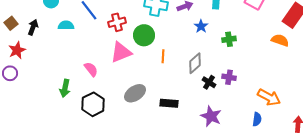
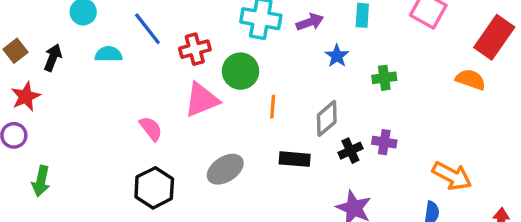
black cross: (209, 82) -> (350, 151), turned 32
green arrow: (65, 88) -> (41, 181), moved
black rectangle: (169, 103) -> (295, 159), moved

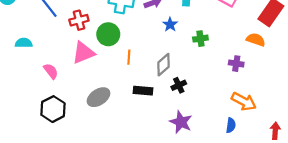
cyan semicircle: (109, 54) -> (24, 43), moved
purple cross: (384, 142) -> (236, 64), moved

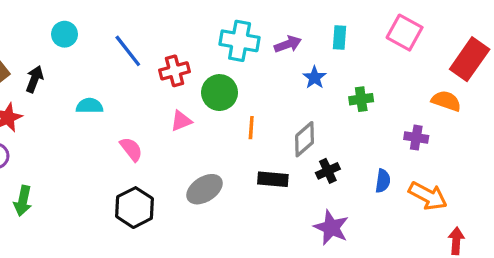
pink triangle: (83, 53) -> (181, 121), size x0.6
blue semicircle: (231, 125) -> (383, 181), moved
red arrow: (275, 131) -> (456, 241), moved

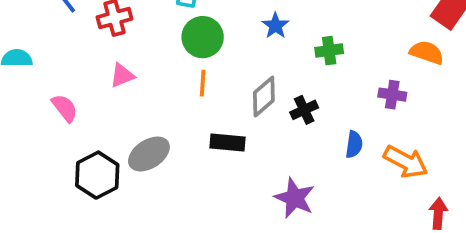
green circle: (220, 93) -> (203, 37), moved
black cross: (328, 171) -> (304, 110), moved
black hexagon: (135, 208) -> (97, 175), moved

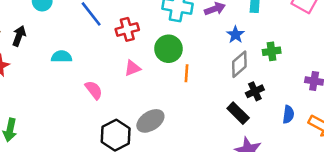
green circle: (203, 37) -> (168, 49), moved
gray diamond: (264, 97) -> (239, 64), moved
black rectangle: (228, 142) -> (238, 113), moved, turned 40

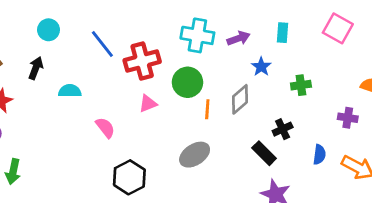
red cross: (127, 29) -> (142, 61), size x1.4
black arrow: (19, 36) -> (36, 68), moved
gray diamond: (239, 64) -> (240, 99), moved
gray ellipse: (150, 121) -> (195, 155), moved

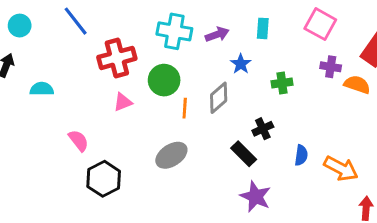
blue line: (102, 44) -> (76, 21), moved
purple cross: (348, 118) -> (331, 67), moved
pink semicircle: (105, 128) -> (79, 140), moved

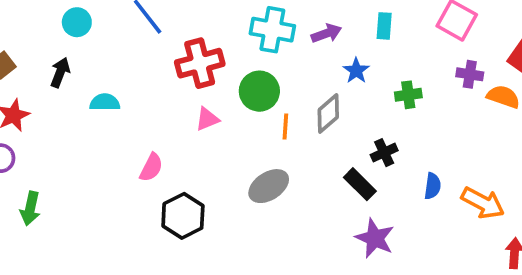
pink semicircle: (79, 140) -> (151, 167), turned 65

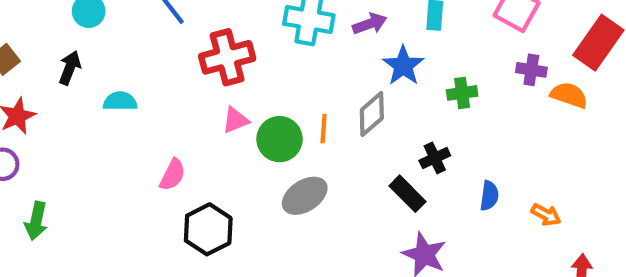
blue star: (356, 71) -> (403, 66), size x1.4
green circle: (259, 91) -> (280, 139), moved
orange arrow: (483, 203) -> (546, 215), size x0.6

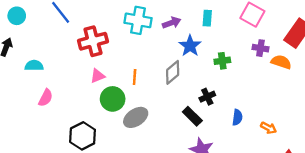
orange line: (324, 129) -> (135, 77), moved
green circle: (280, 139) -> (113, 99), moved
pink semicircle: (173, 175) -> (46, 98), moved

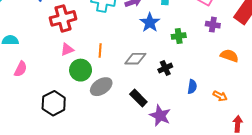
orange semicircle: (281, 62) -> (229, 56), moved
gray diamond: (173, 72) -> (135, 59), moved, turned 40
black rectangle: (192, 116) -> (138, 98), moved

